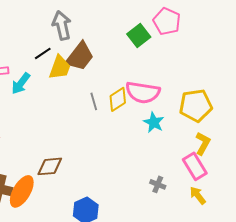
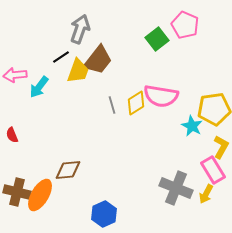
gray arrow: (62, 25) -> (80, 29), turned 32
cyan star: (154, 122) -> (192, 126), moved
gray cross: (158, 184) -> (176, 188), size x2.0
yellow arrow: (198, 195) -> (206, 194), moved, turned -114

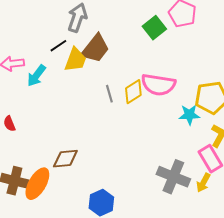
cyan star: (192, 126) -> (189, 115), turned -30

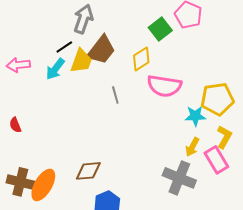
cyan arrow: (36, 76) -> (55, 69), moved
yellow diamond: (133, 92) -> (141, 59), moved
brown diamond: (65, 159) -> (88, 171), moved
yellow arrow: (203, 183) -> (192, 147), moved

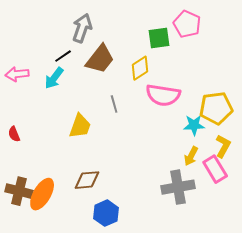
green square: (160, 29) -> (159, 38), turned 30
yellow trapezoid: (81, 61) -> (80, 126), moved
gray cross: (179, 178) -> (178, 187), turned -32

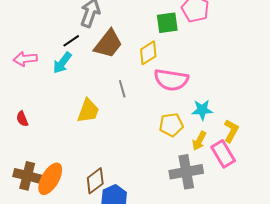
yellow pentagon: (216, 108) -> (171, 125), moved, size x0.7
brown diamond: (87, 180) -> (95, 181), moved, turned -32

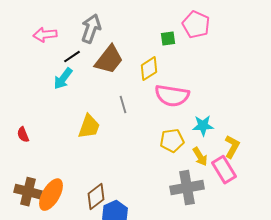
green square: (167, 23) -> (168, 39), size x0.7
pink arrow: (25, 59) -> (45, 35), moved
yellow arrow: (199, 141) -> (200, 157), turned -60

